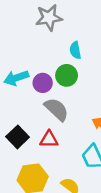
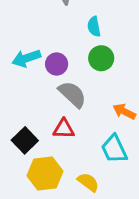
green circle: (67, 75) -> (101, 58), moved
black square: (18, 137) -> (25, 140), moved

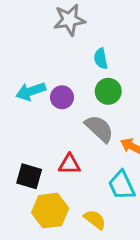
gray semicircle: (72, 94) -> (99, 129), moved
black square: (25, 140) -> (29, 176), turned -30

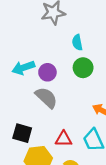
gray semicircle: (99, 129) -> (46, 98), moved
red triangle: (69, 164) -> (64, 139), moved

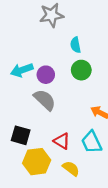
red triangle: (64, 139) -> (62, 141), turned 30

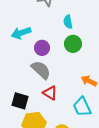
cyan arrow: (22, 70) -> (21, 33), moved
red triangle: (62, 141) -> (50, 93), moved

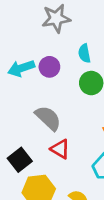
purple circle: (42, 48) -> (49, 67), moved
black square: (20, 101) -> (20, 160), turned 36

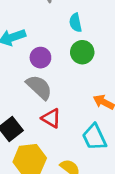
purple circle: (49, 67) -> (40, 58), moved

